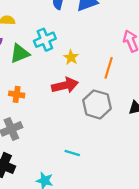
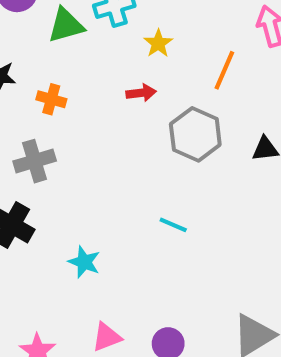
red arrow: (65, 85) -> (141, 93), size x0.6
cyan line: (72, 153) -> (173, 225), moved

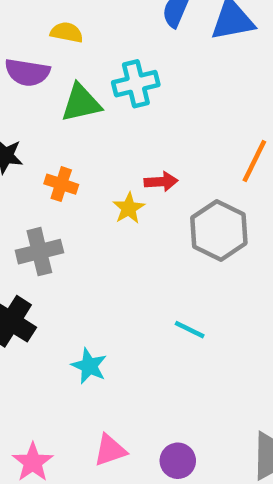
yellow star: (158, 43) -> (129, 208), moved

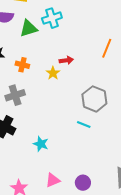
gray hexagon: (219, 230) -> (94, 99), moved

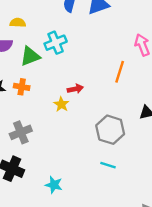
orange cross: (22, 65) -> (22, 87), moved
cyan line: (84, 125) -> (108, 165), moved

